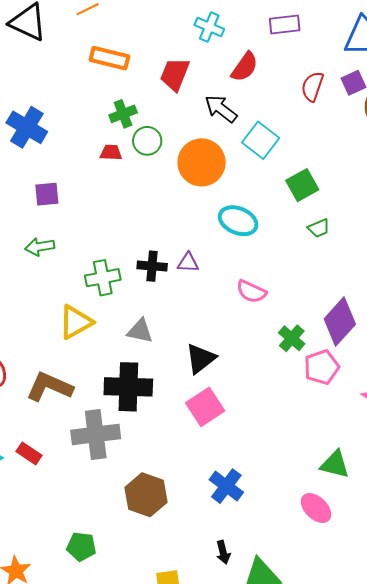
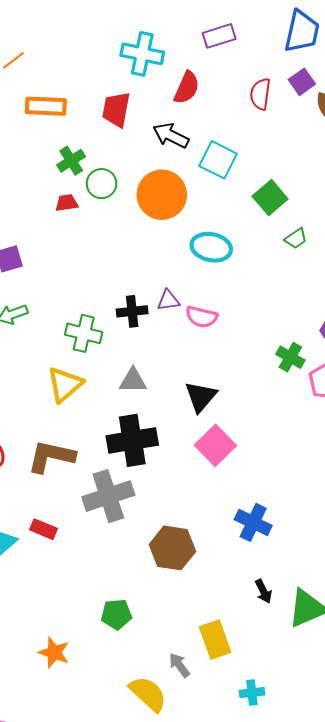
cyan cross: (209, 27) -> (142, 54), size x1.4
green cross: (103, 278) -> (84, 333), turned 36
pink semicircle: (251, 292) -> (202, 317), moved

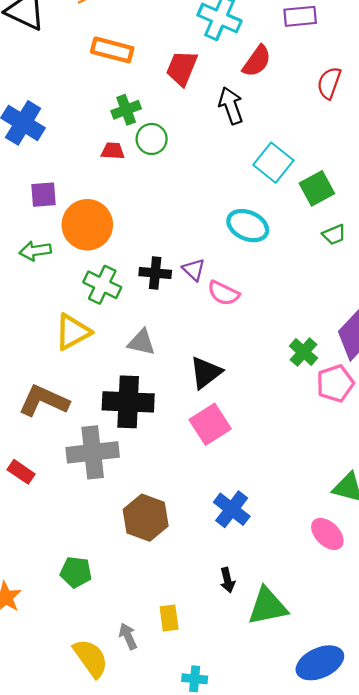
black arrow: (171, 136) -> (231, 106), turned 32
cyan square: (218, 160) -> (273, 163), moved
orange circle: (162, 195) -> (87, 225), moved
purple triangle: (168, 300) -> (194, 270), turned 40
yellow rectangle: (215, 640) -> (169, 618), size x0.7

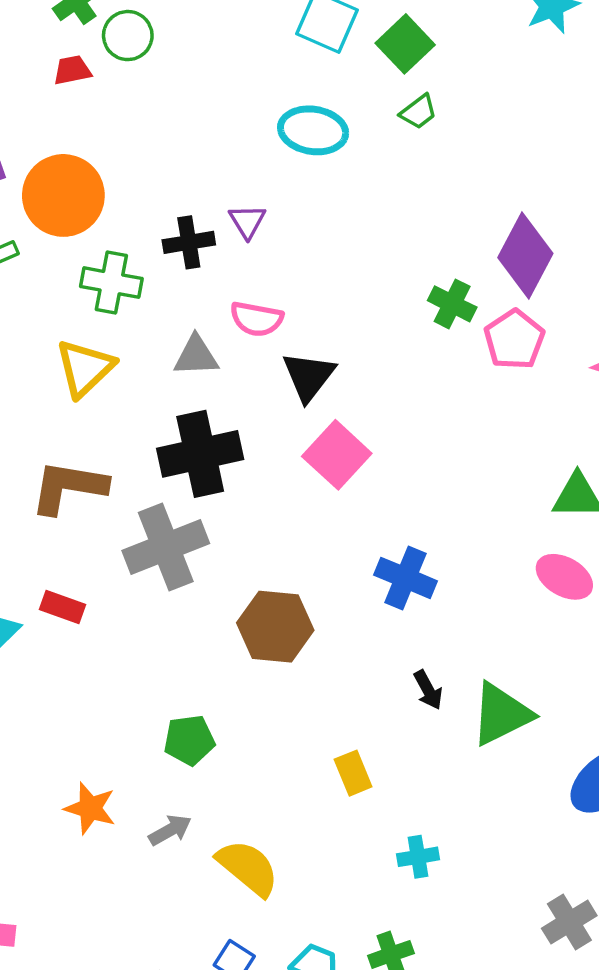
green trapezoid: (334, 235) -> (418, 112), moved
purple triangle: (194, 270) -> (247, 221), turned 30
pink semicircle: (223, 293) -> (257, 319), moved
gray arrow: (128, 636) -> (170, 830), moved, turned 100

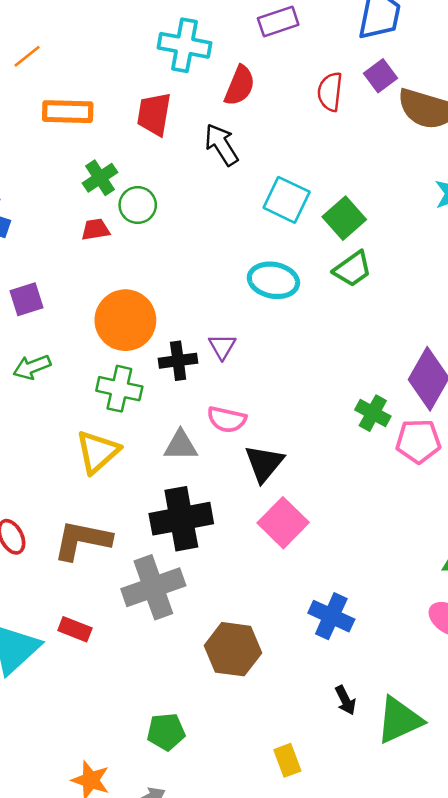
green trapezoid: (418, 112) -> (352, 269), size x1.4
orange circle: (63, 195) -> (125, 320), moved
pink pentagon: (514, 340) -> (418, 441), turned 30

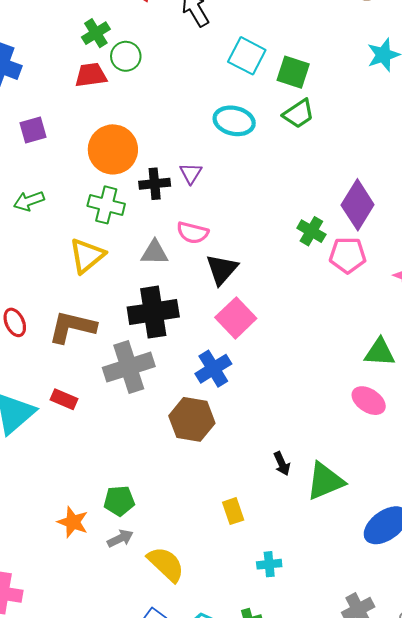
green square: (344, 218) -> (293, 72), turned -32
red trapezoid: (95, 229) -> (91, 75), size x1.4
green arrow: (32, 367) -> (29, 201), moved
blue cross: (331, 616) -> (213, 369), moved, turned 32
green pentagon: (166, 732) -> (119, 501), moved

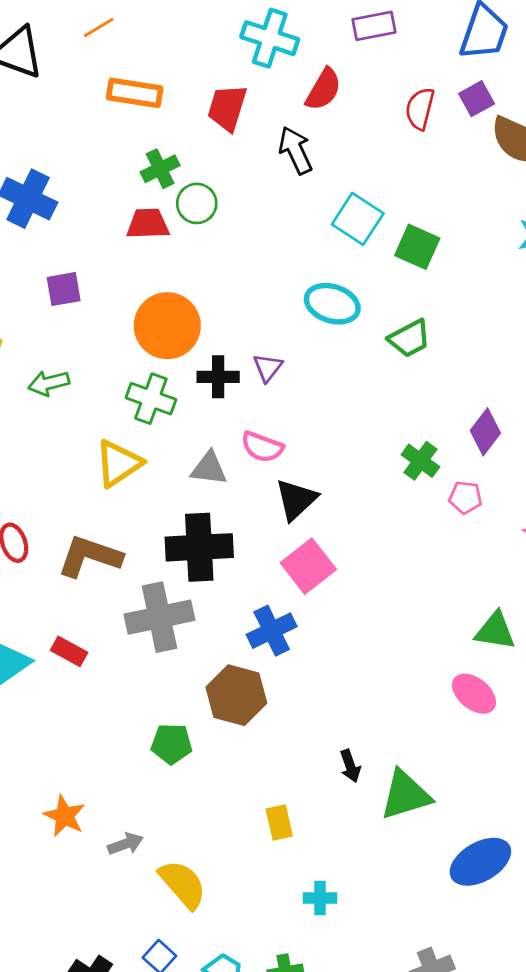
green trapezoid: (299, 114) -> (409, 338), moved
purple diamond: (358, 205) -> (485, 432), size x0.7
pink pentagon: (348, 255) -> (465, 497), size x0.7
green pentagon: (119, 501) -> (172, 744), moved

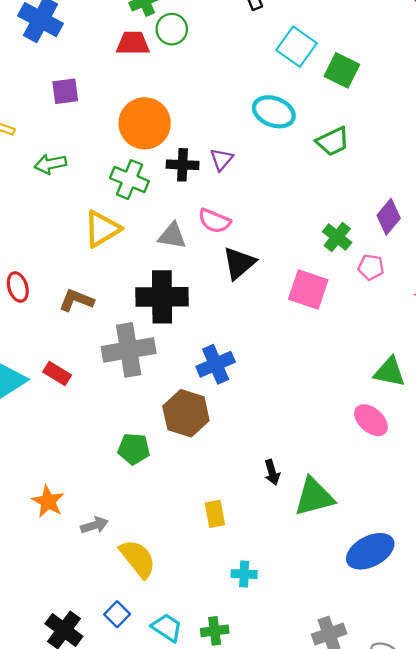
brown L-shape: (90, 556) -> (76, 300), size x0.7
pink square: (308, 566) -> (308, 290), moved, turned -36

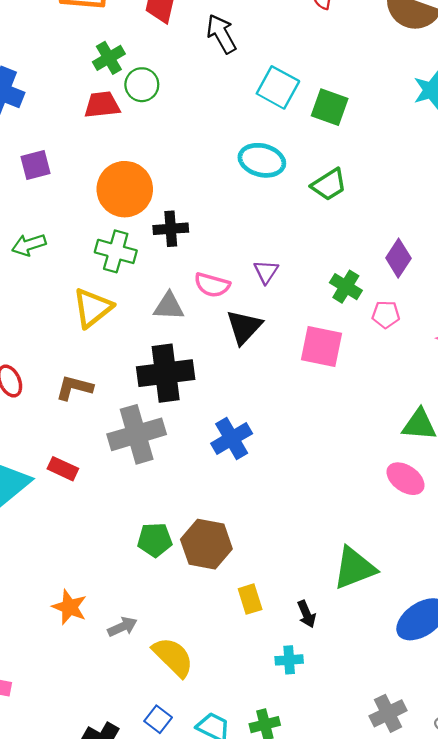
purple triangle: (221, 159) -> (266, 272), moved
brown hexagon: (186, 413) -> (206, 544), moved
black arrow: (272, 472) -> (306, 614), moved

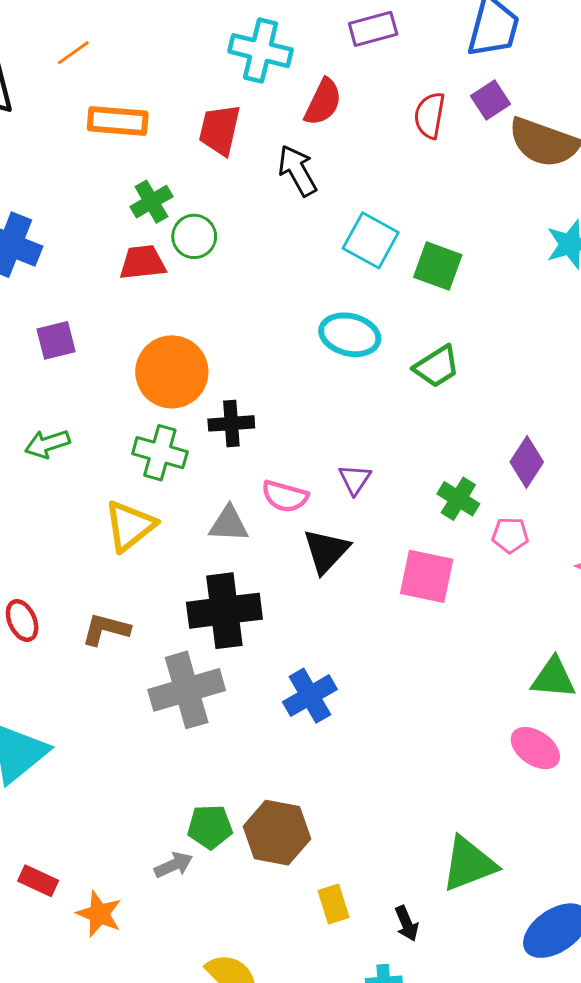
red rectangle: (63, 469) -> (38, 881), moved
gray arrow: (122, 627) -> (174, 865), moved

